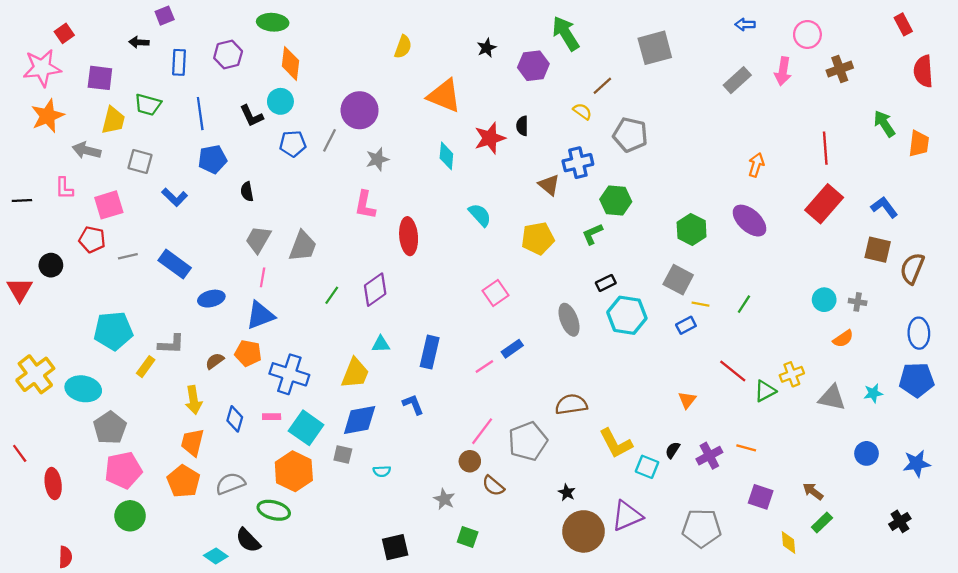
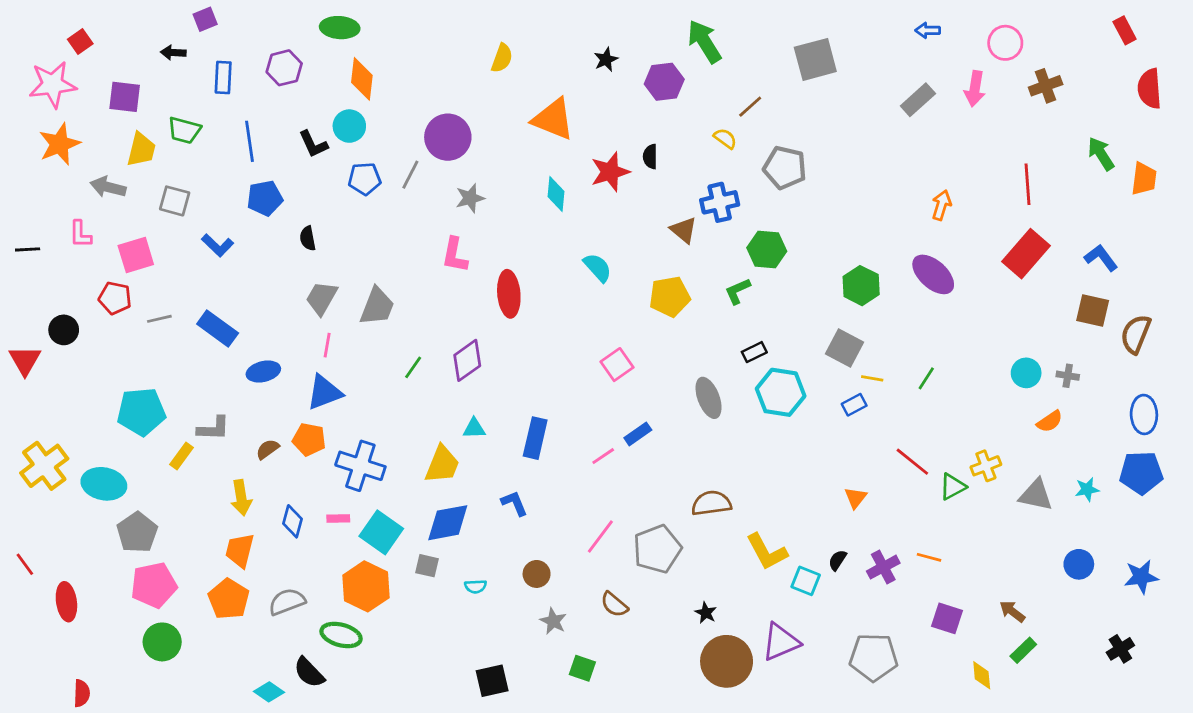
brown circle: (470, 461) -> (537, 574), moved

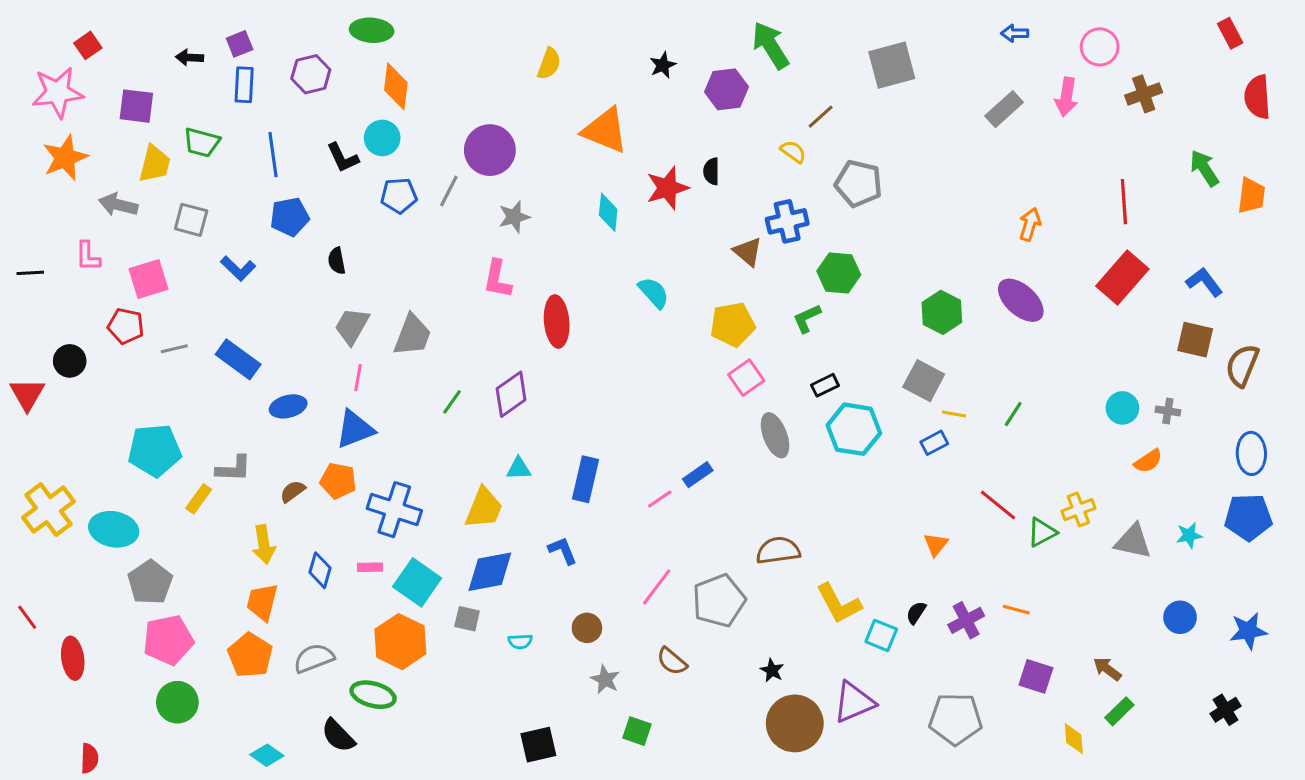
purple square: (205, 19) -> (240, 44), moved
pink square: (617, 365) -> (746, 378), moved
cyan diamond: (269, 692) -> (267, 755), moved

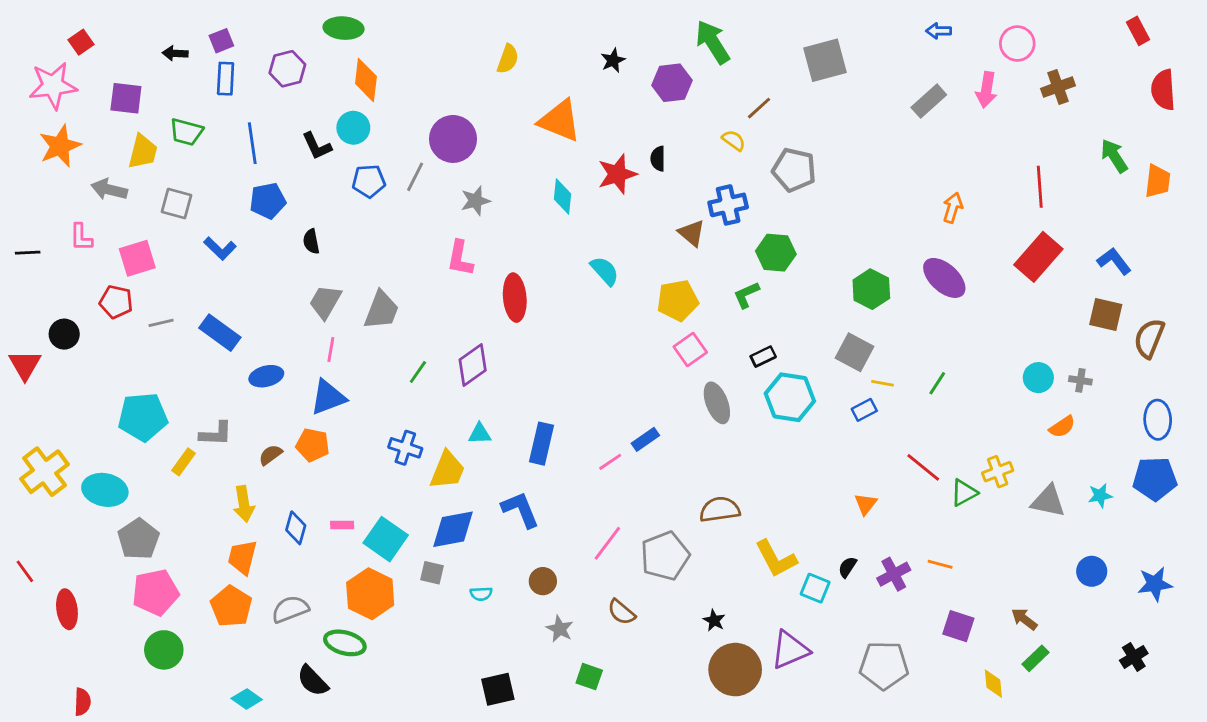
blue cross: (394, 510) -> (405, 448), moved, size x0.7
blue L-shape: (563, 551) -> (520, 510), size x1.4

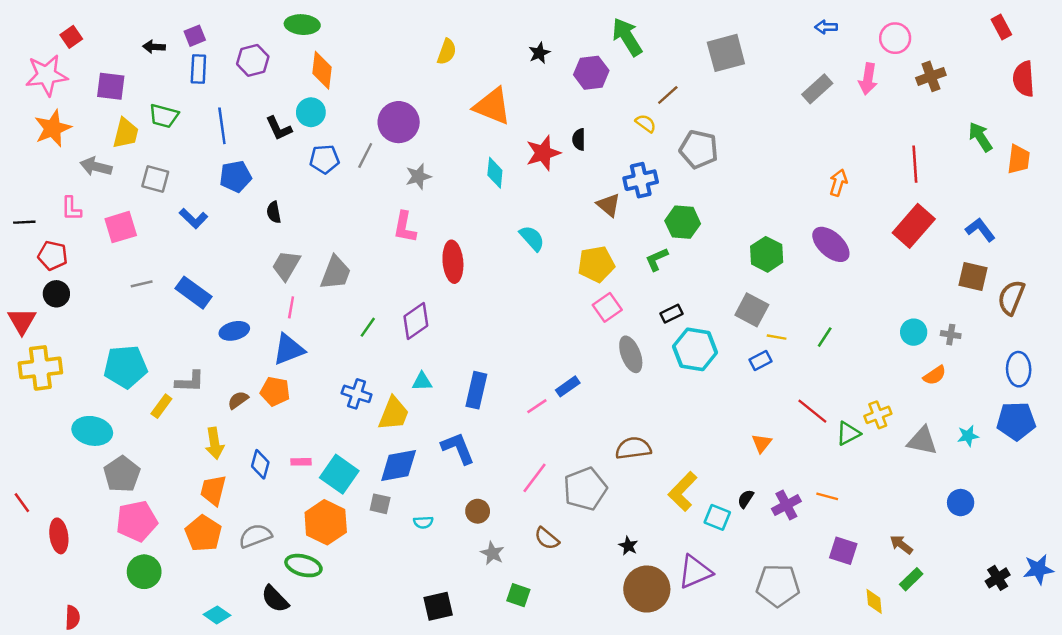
red pentagon: (116, 302) -> (53, 256), moved
yellow cross: (45, 472) -> (40, 368), moved, turned 30
yellow L-shape: (776, 559) -> (683, 491), turned 72
blue star: (1155, 584) -> (1038, 569), moved

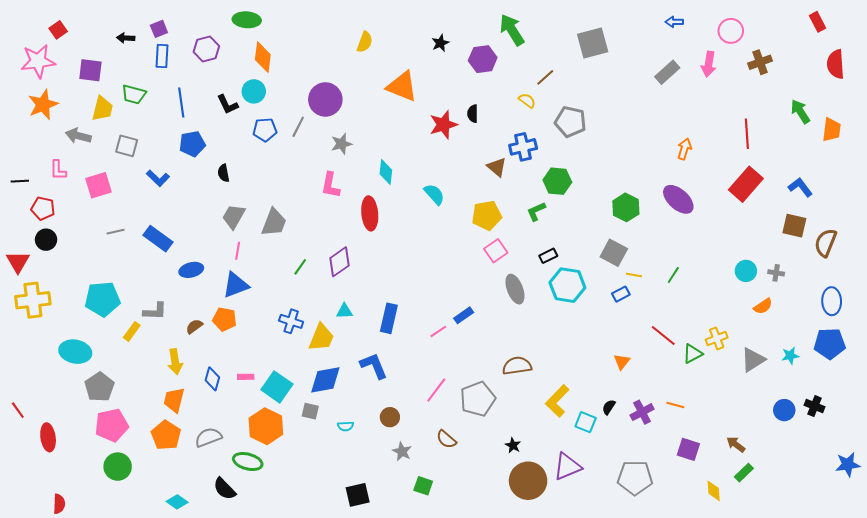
cyan diamond: (495, 173) -> (386, 172), moved
gray triangle: (922, 441) -> (753, 360), turned -44
black cross: (998, 578) -> (814, 406), moved, turned -36

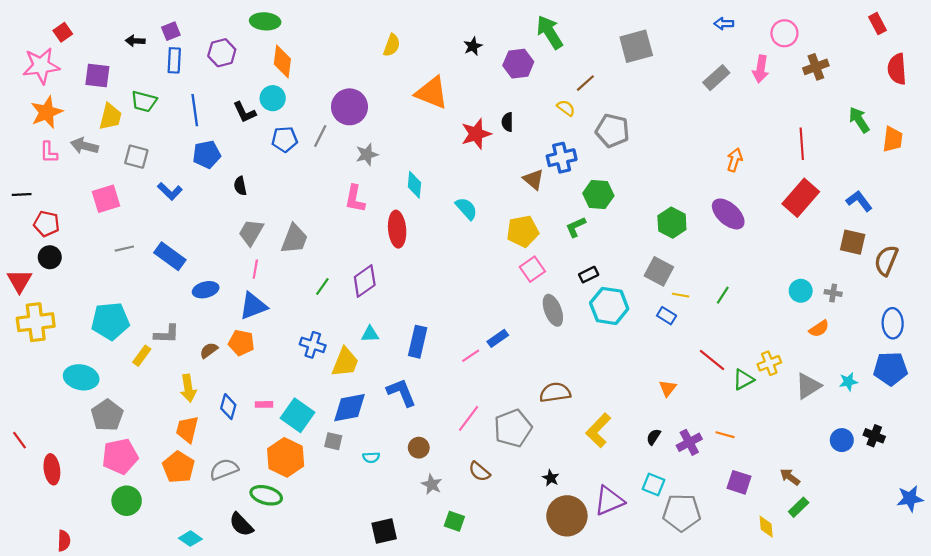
pink L-shape: (58, 170) -> (49, 152), moved
blue rectangle: (621, 294) -> (667, 316), turned 60
cyan square: (586, 422) -> (654, 484), moved

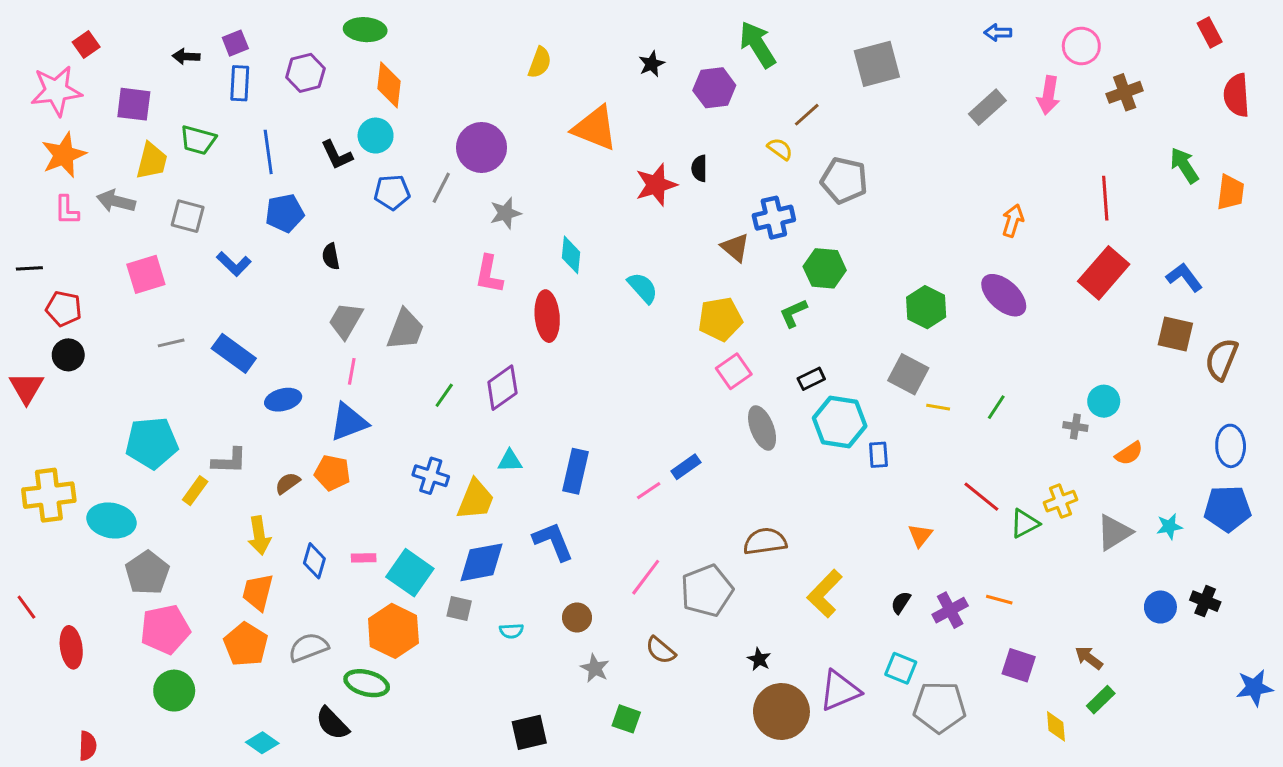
gray cross: (833, 293) -> (1075, 427), moved
blue rectangle: (667, 316) -> (878, 455), moved, turned 54
yellow cross: (36, 322) -> (49, 495), moved

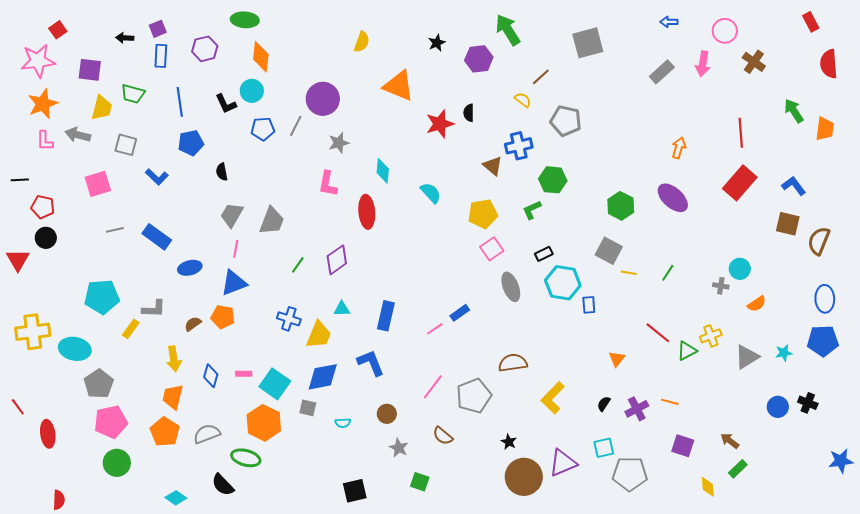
brown cross: (1125, 92) -> (754, 62), turned -35
cyan square: (901, 668) -> (604, 448), turned -35

